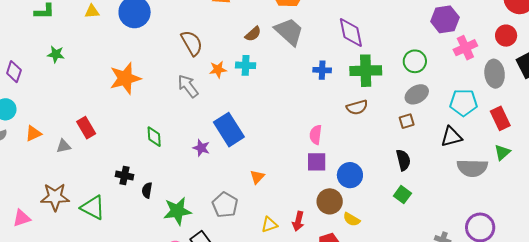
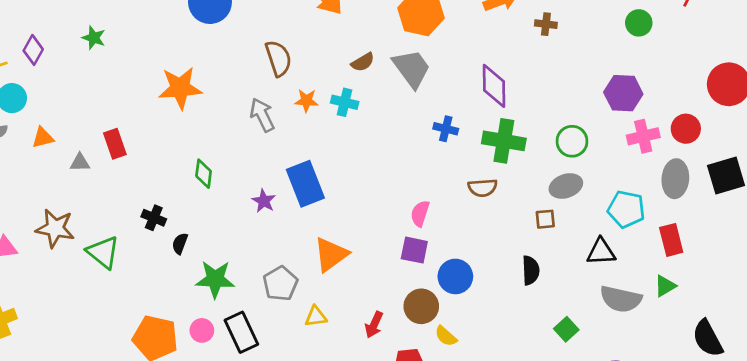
red circle: (506, 36) -> (686, 129), moved
orange triangle: (257, 177) -> (331, 254), size x1.8
green square: (402, 195) -> (566, 329), moved
yellow triangle: (269, 225) -> (316, 317), moved

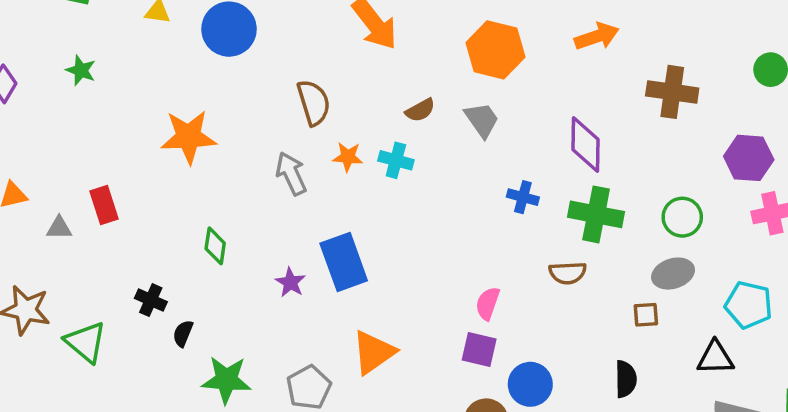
brown cross: (546, 24) -> (672, 92), moved, size x1.8
gray trapezoid: (412, 68) -> (482, 120), size x0.7

